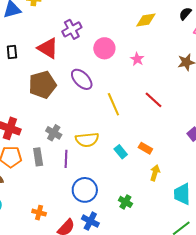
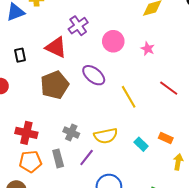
purple line: (66, 159) -> (87, 157), turned 42

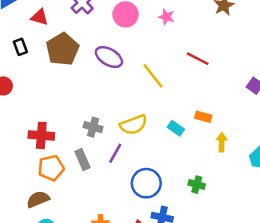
red triangle: (56, 47) -> (40, 17), moved, size x0.7
brown pentagon: (55, 85) -> (63, 49), moved

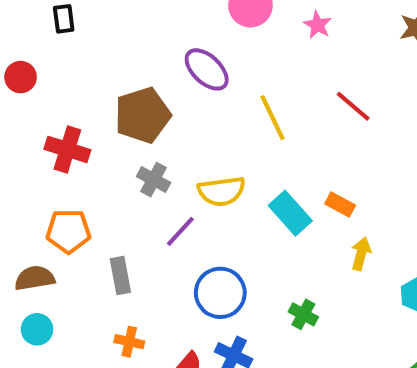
brown pentagon: (63, 49) -> (142, 115), moved
cyan rectangle: (176, 128) -> (290, 213), size x1.5
red cross: (41, 135) -> (67, 149), moved
gray rectangle: (82, 159) -> (120, 276), moved

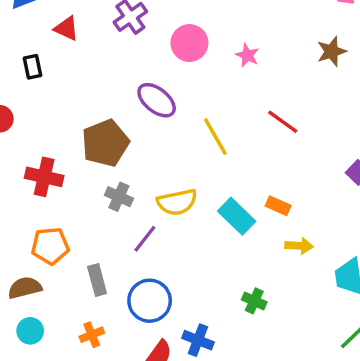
yellow arrow: (361, 254) -> (299, 246), turned 84
blue circle: (220, 293) -> (150, 301), moved
orange cross: (129, 342) -> (92, 335), moved, turned -30

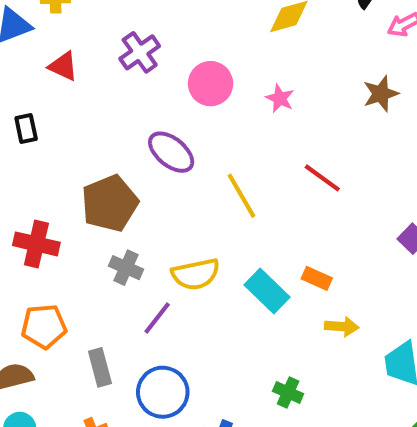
black rectangle: (33, 67) -> (26, 129), moved

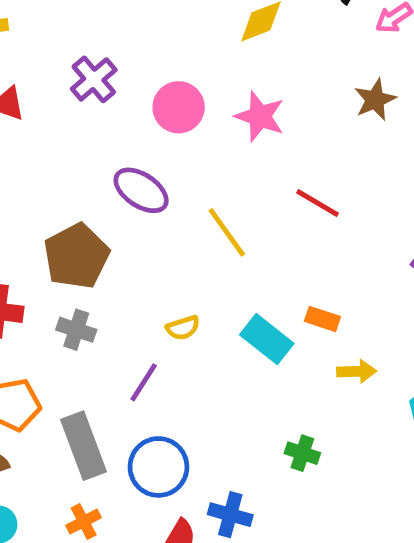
pink star: (280, 98) -> (260, 116), size x1.5
gray cross: (126, 268) -> (76, 330), moved
yellow semicircle: (196, 274) -> (183, 328), size x0.6
gray rectangle: (100, 367) -> (84, 446), size x1.5

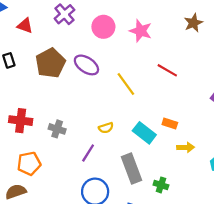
brown pentagon: (76, 256) -> (50, 63), moved
gray rectangle: (84, 446) -> (132, 168), moved

